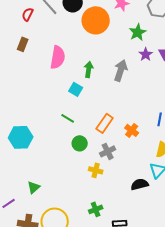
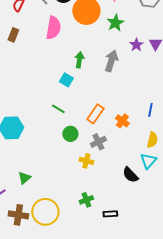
green star: (138, 32) -> (115, 23), moved
pink semicircle: (58, 57) -> (53, 28), moved
black semicircle: (140, 184) -> (130, 175), turned -120

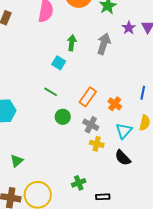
gray cross: (98, 142) -> (91, 125), turned -35
yellow cross: (86, 161) -> (97, 144), moved
cyan triangle: (148, 161) -> (124, 131), moved

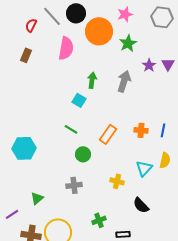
orange cross: (115, 104) -> (141, 130), moved, turned -32
gray cross: (91, 125) -> (74, 185), moved, turned -35
black semicircle: (123, 158) -> (141, 205), moved

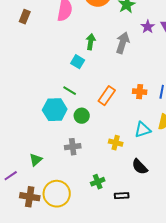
cyan hexagon: (24, 148) -> (55, 110), moved
cyan triangle: (144, 168) -> (143, 130), turned 30

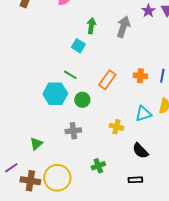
purple line: (11, 176) -> (11, 168), moved
black rectangle: (122, 196) -> (135, 180), moved

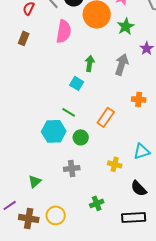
orange cross: (140, 76) -> (139, 99), moved
yellow circle: (57, 178) -> (56, 215), size x0.7
black rectangle: (135, 180) -> (134, 217), size x1.6

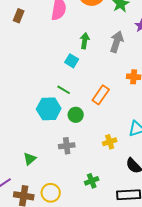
yellow cross: (115, 164) -> (110, 142), turned -32

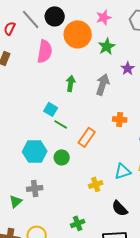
cyan square: (72, 61) -> (51, 109), moved
green line: (64, 90) -> (61, 124), moved
gray cross: (67, 146) -> (35, 188), moved

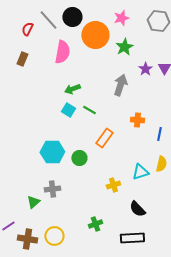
green arrow: (71, 83) -> (72, 89), moved, turned -119
green line: (61, 124) -> (89, 110), moved

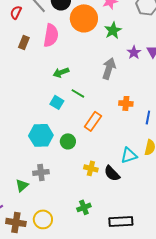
brown rectangle: (22, 59) -> (24, 42), moved
cyan square: (68, 110) -> (57, 102), moved
yellow cross: (113, 185) -> (91, 168), moved, turned 32
black semicircle: (137, 209) -> (112, 173), moved

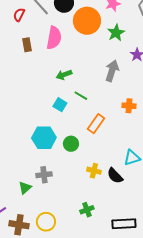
brown rectangle: (24, 42) -> (27, 45), turned -32

